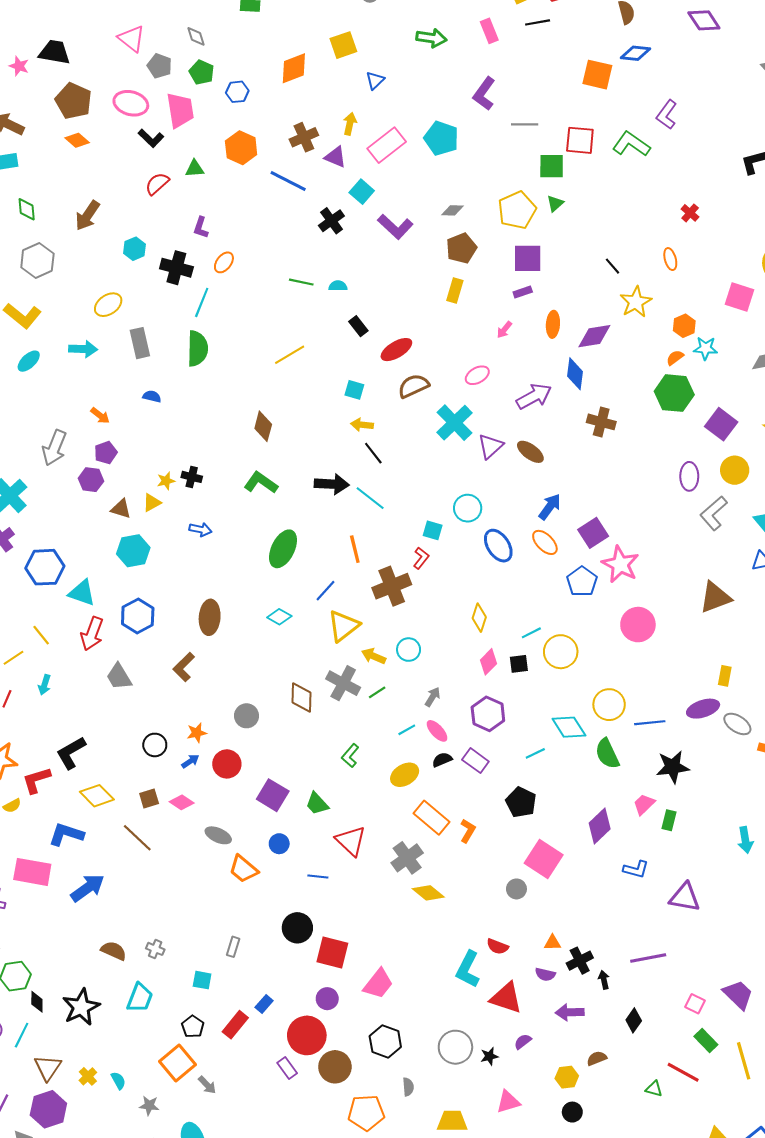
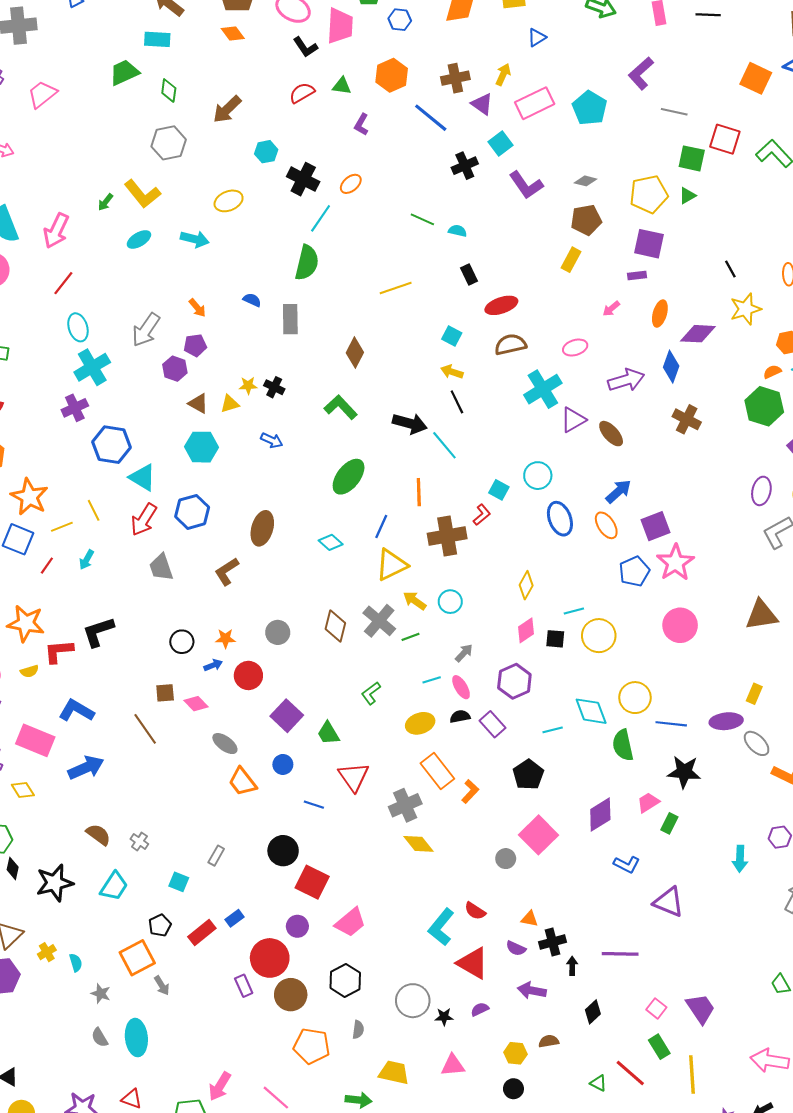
purple L-shape: (201, 228) -> (361, 124), moved
gray rectangle: (140, 343) -> (290, 319), moved
blue line: (325, 591) -> (381, 527), turned -30
yellow diamond: (97, 796) -> (23, 790), moved, size x0.7

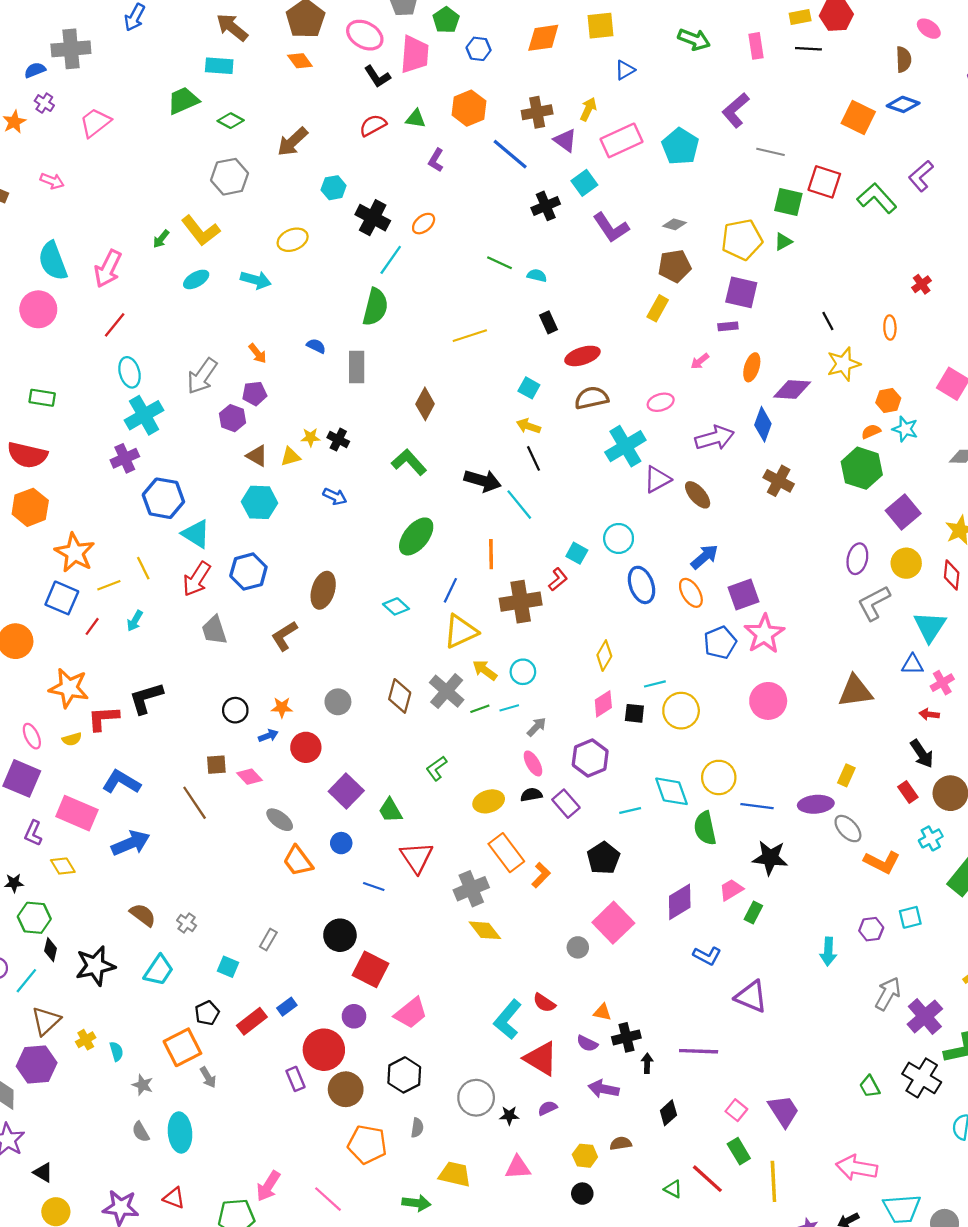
green diamond: (169, 90) -> (231, 121), turned -70
cyan line: (432, 680) -> (509, 708), moved

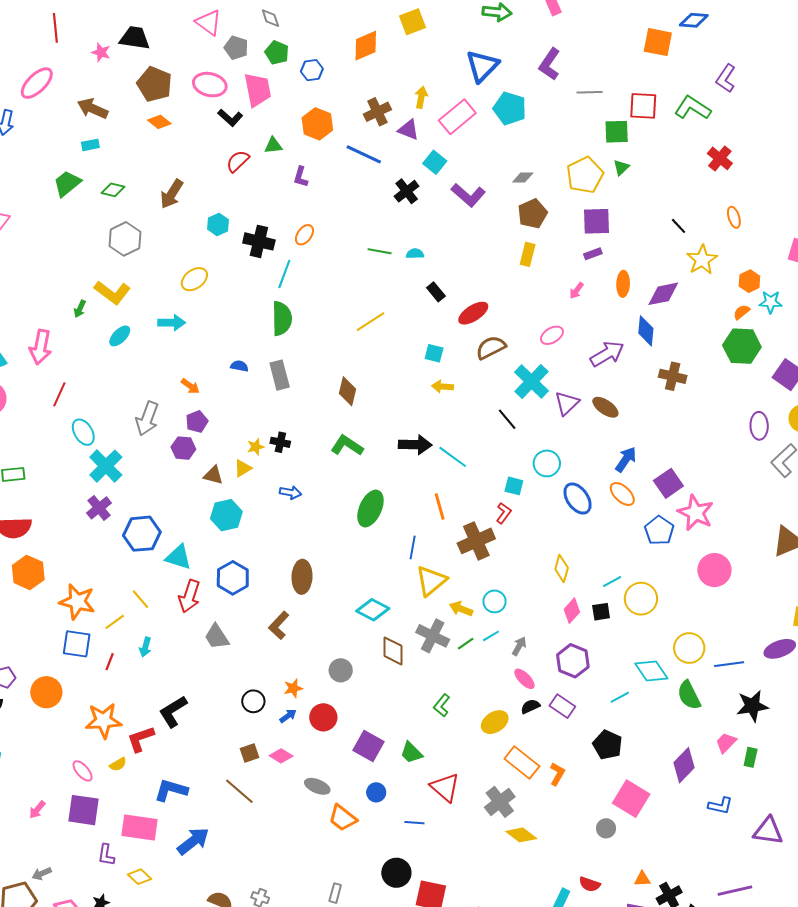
cyan rectangle: (219, 66) -> (90, 145), size x0.7
blue triangle: (625, 70) -> (482, 66), moved, size x1.8
red cross: (922, 284) -> (720, 158), moved, size x1.4
black line: (533, 458) -> (507, 419), moved
cyan diamond: (396, 606) -> (373, 610), moved, size x1.4

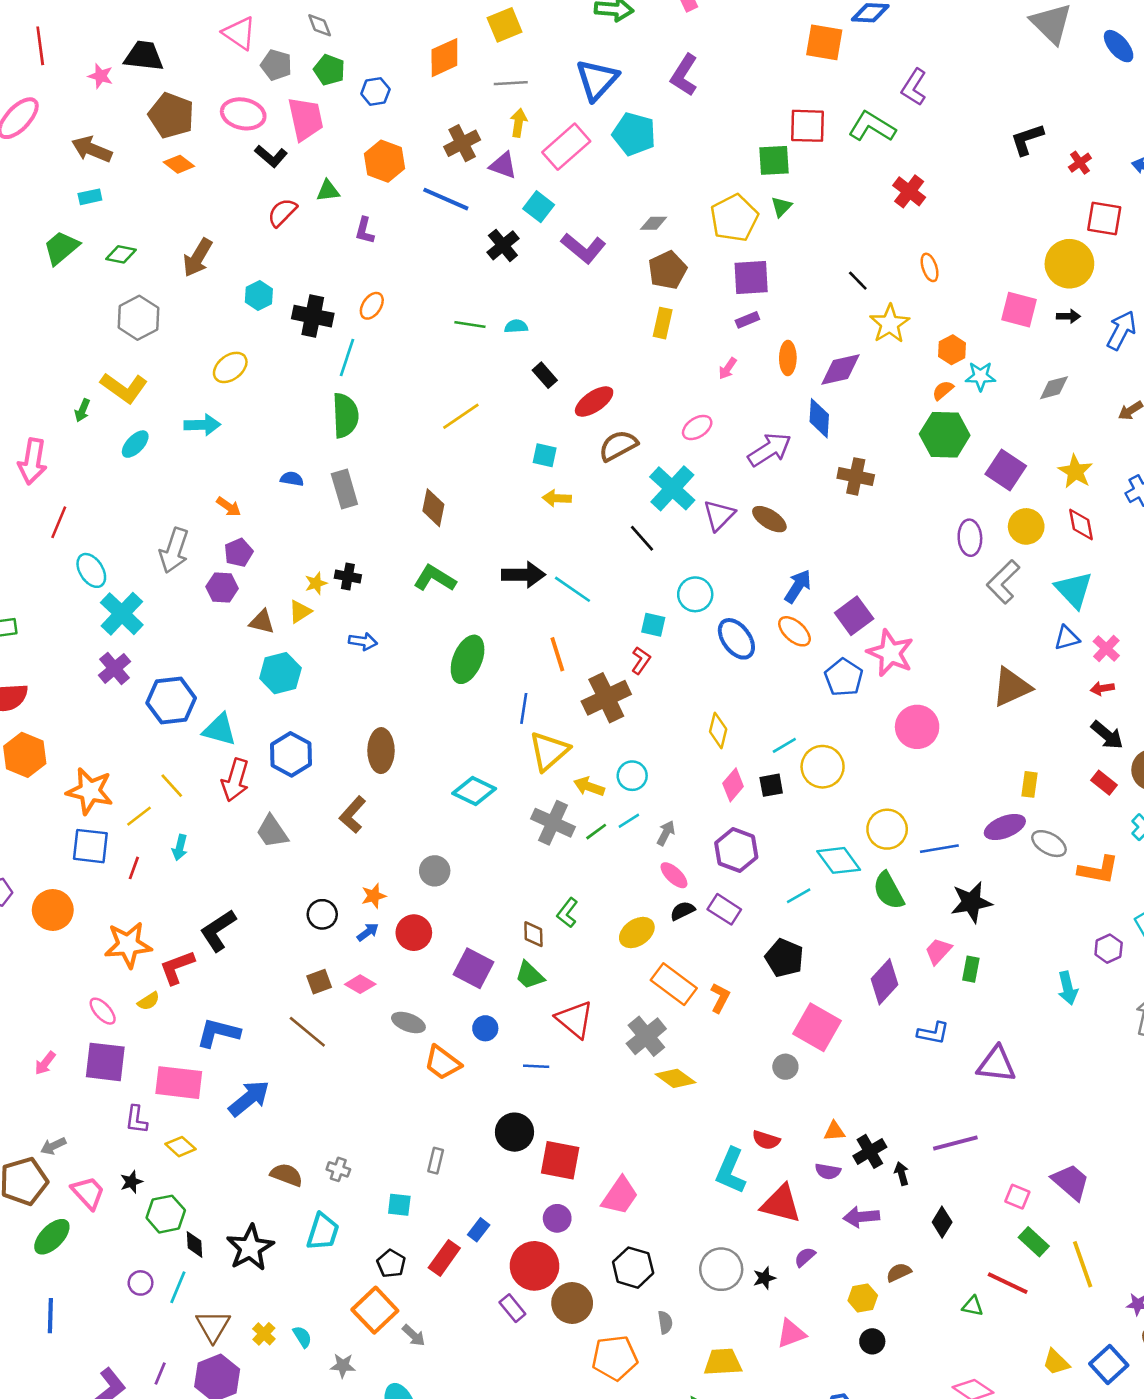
gray line: (590, 92) -> (511, 83), moved
brown diamond: (393, 651) -> (533, 934), moved, size x0.7

